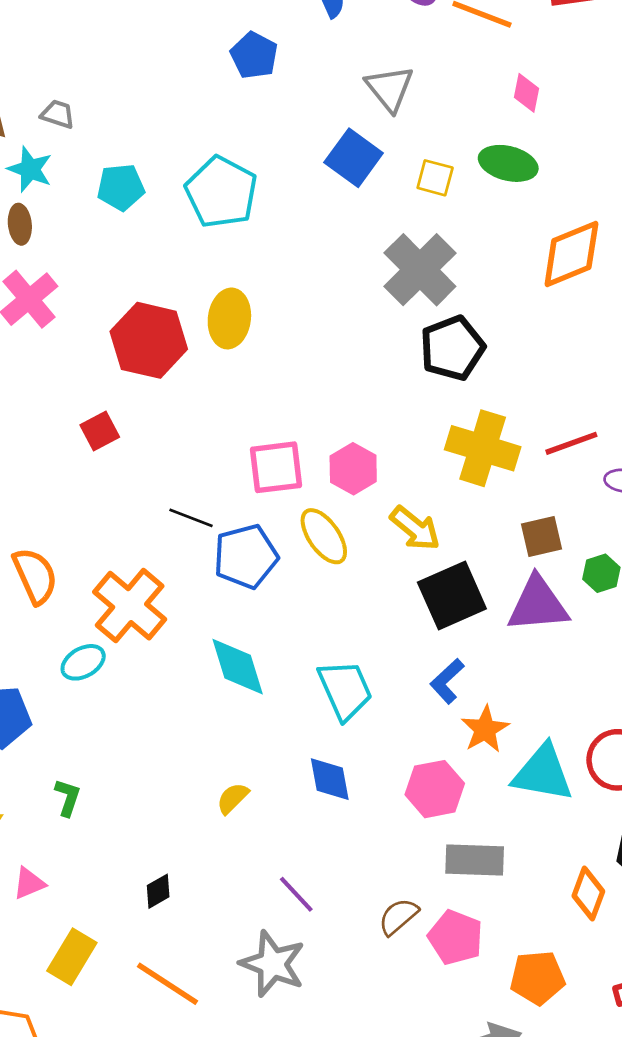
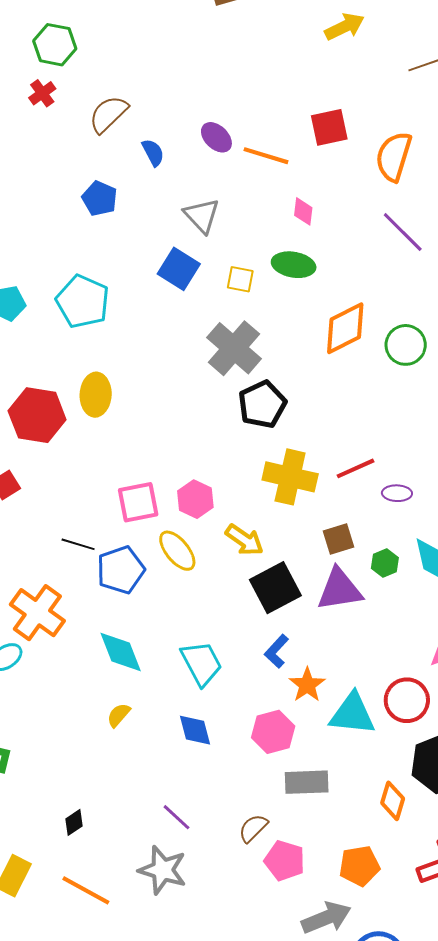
yellow semicircle: (233, 798) -> (119, 715), moved
pink pentagon: (456, 937) -> (285, 861), moved

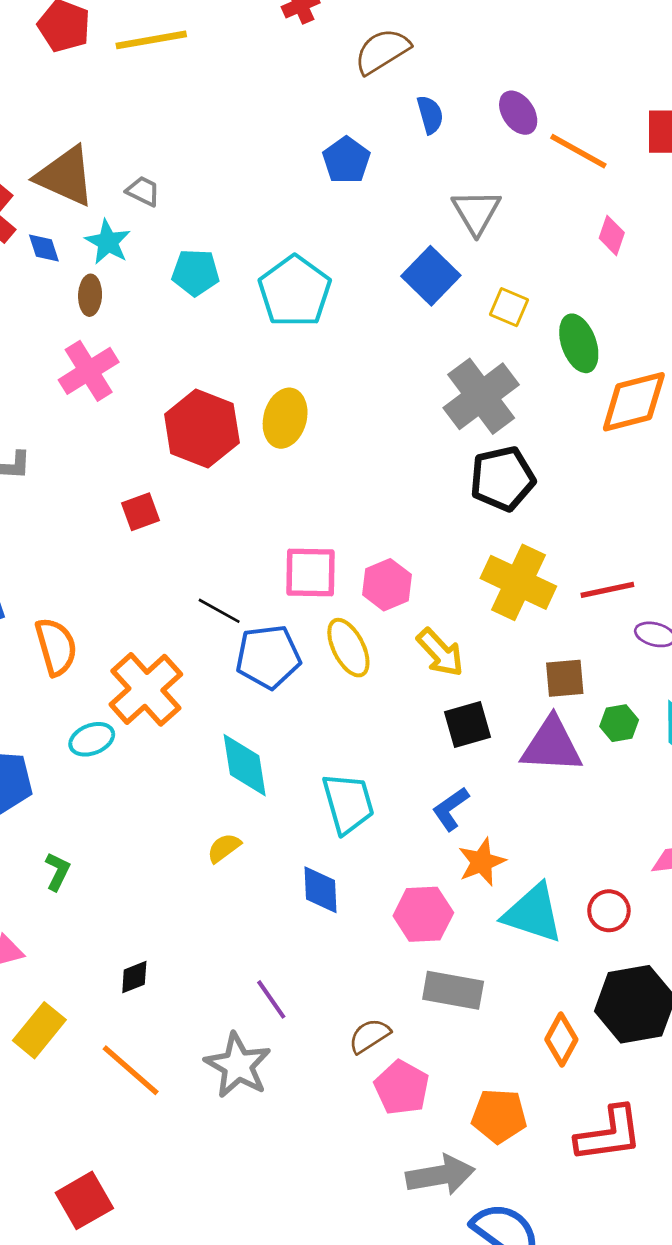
green ellipse: (294, 265) -> (579, 343), moved, turned 48
black square: (275, 588) -> (467, 724), size x0.7
red circle: (407, 700) -> (609, 911), size x0.7

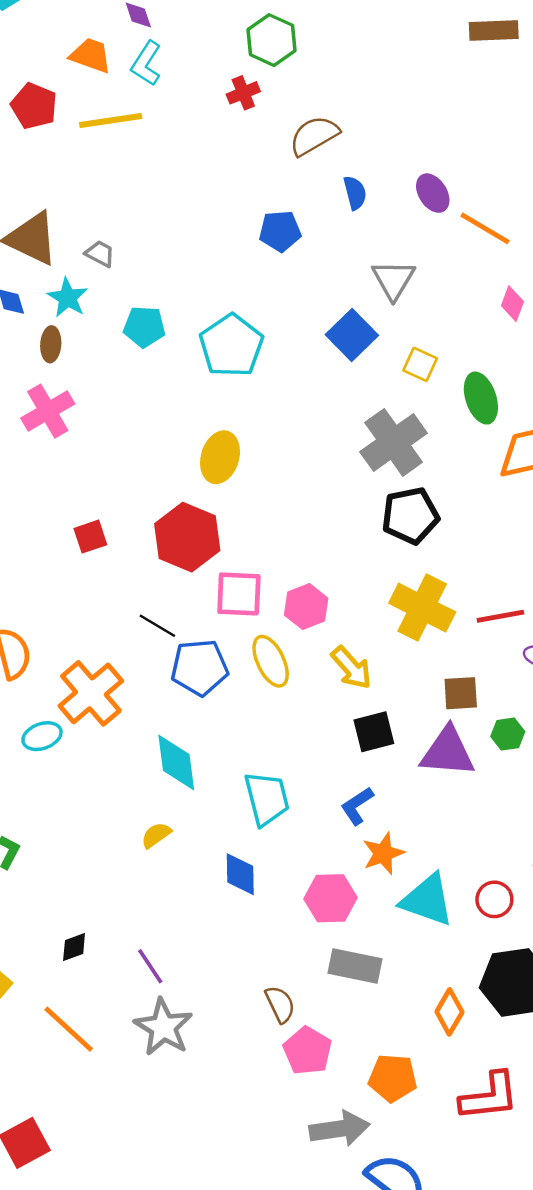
blue pentagon: (346, 160) -> (280, 231), turned 30
red hexagon: (202, 428) -> (187, 537), moved
purple line: (271, 999) -> (150, 966), moved
brown semicircle: (369, 1036) -> (280, 1004), turned 96

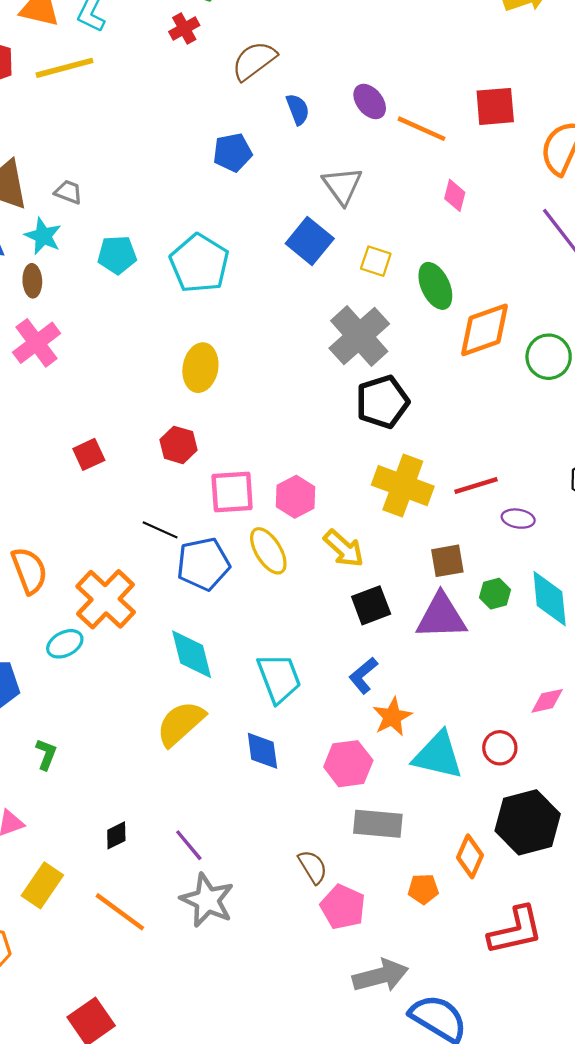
red hexagon: (187, 537) -> (178, 445), size x0.6
yellow semicircle: (156, 835) -> (181, 723), size x1.8
orange pentagon: (393, 1078) -> (423, 889), moved, size x0.7

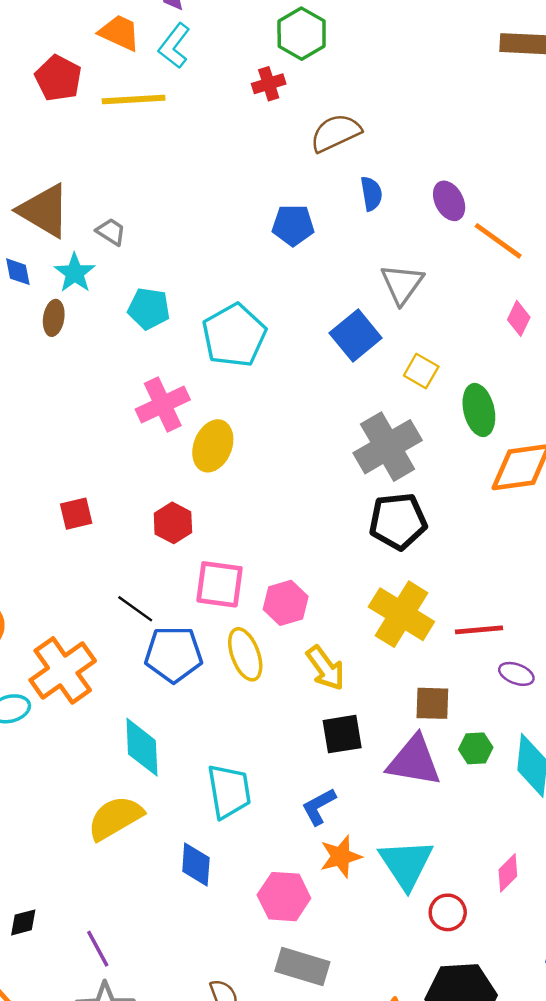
pink cross: (37, 343) -> (163, 405), moved
pink diamond: (547, 701) -> (508, 873), turned -44
cyan triangle: (438, 755) -> (406, 864), moved, turned 32

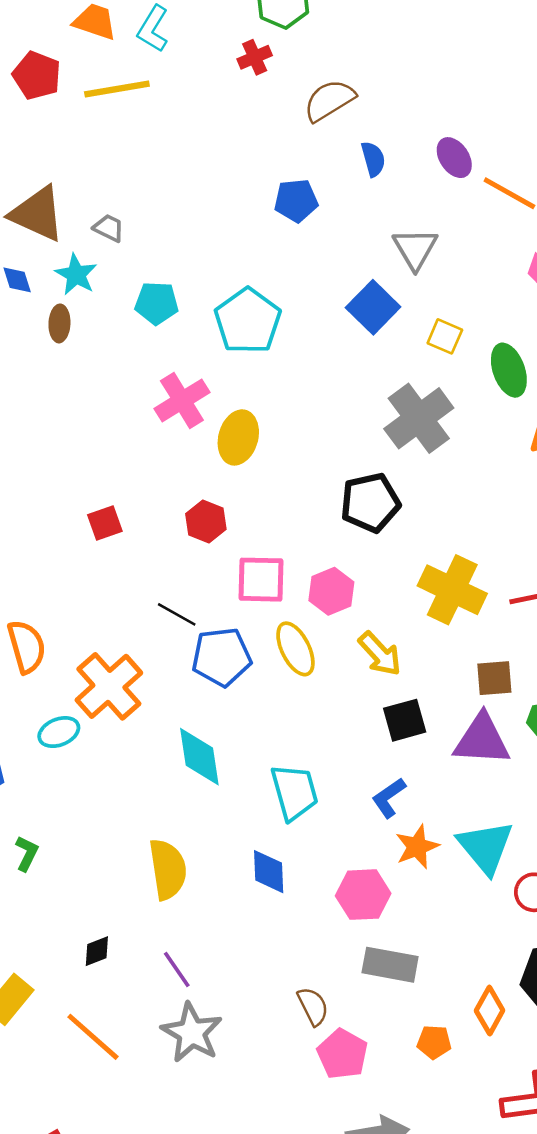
black pentagon: (398, 521) -> (370, 503), moved
yellow semicircle: (115, 818) -> (168, 869), moved, turned 118

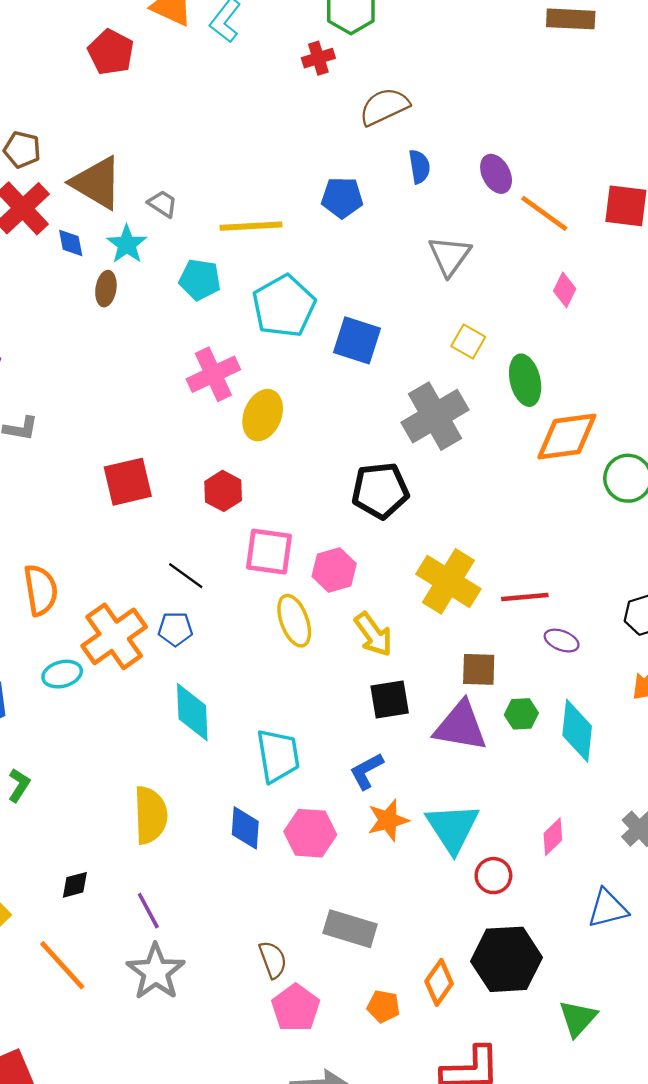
yellow line: (117, 89) -> (251, 226), moved
blue square: (373, 307) -> (357, 340), moved, turned -33
red square: (105, 523) -> (128, 482), size x1.5
blue pentagon: (222, 657) -> (175, 629), moved, size x0.6
pink hexagon: (363, 895) -> (310, 833), moved

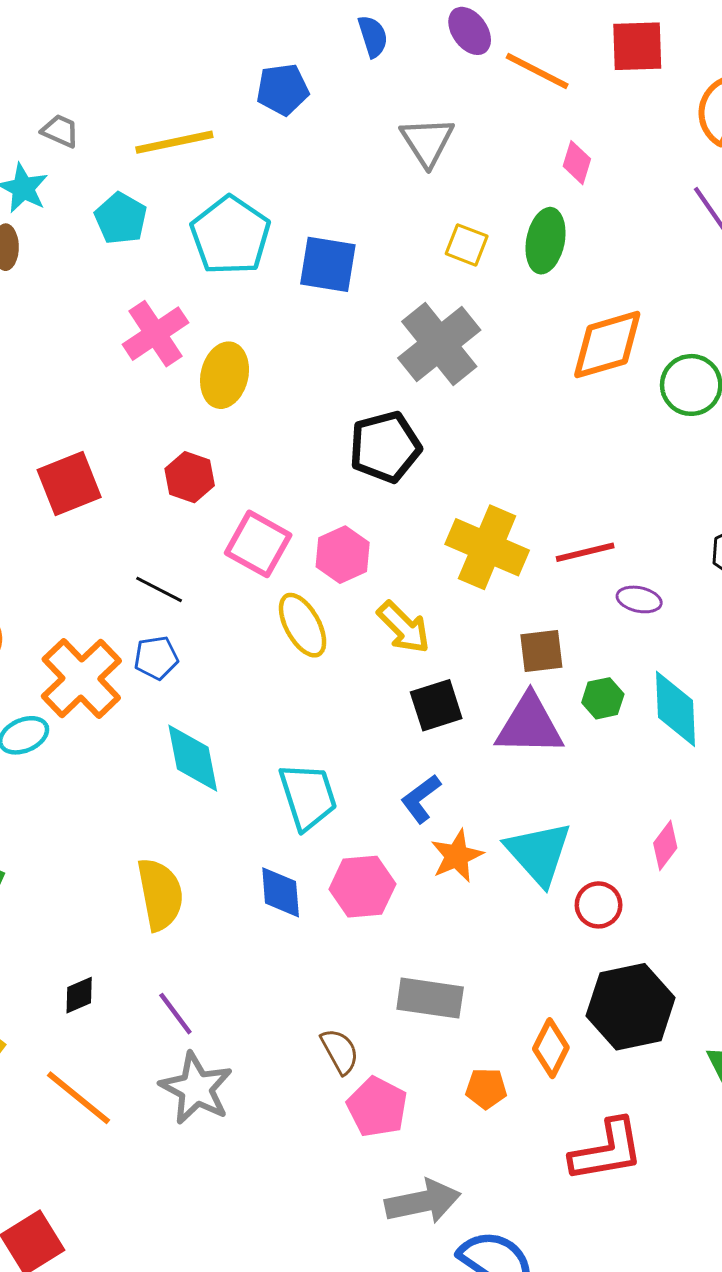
cyan pentagon: (200, 280) -> (121, 218), turned 30
green ellipse: (525, 380) -> (546, 241), moved, turned 33
pink square: (269, 552) -> (258, 544), turned 30

